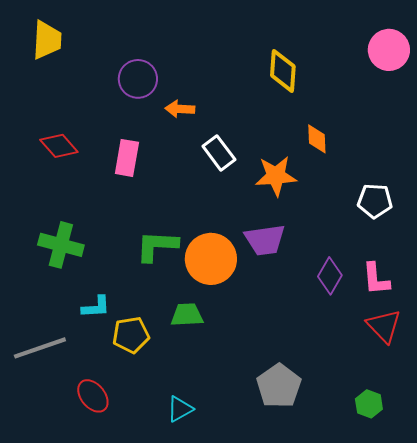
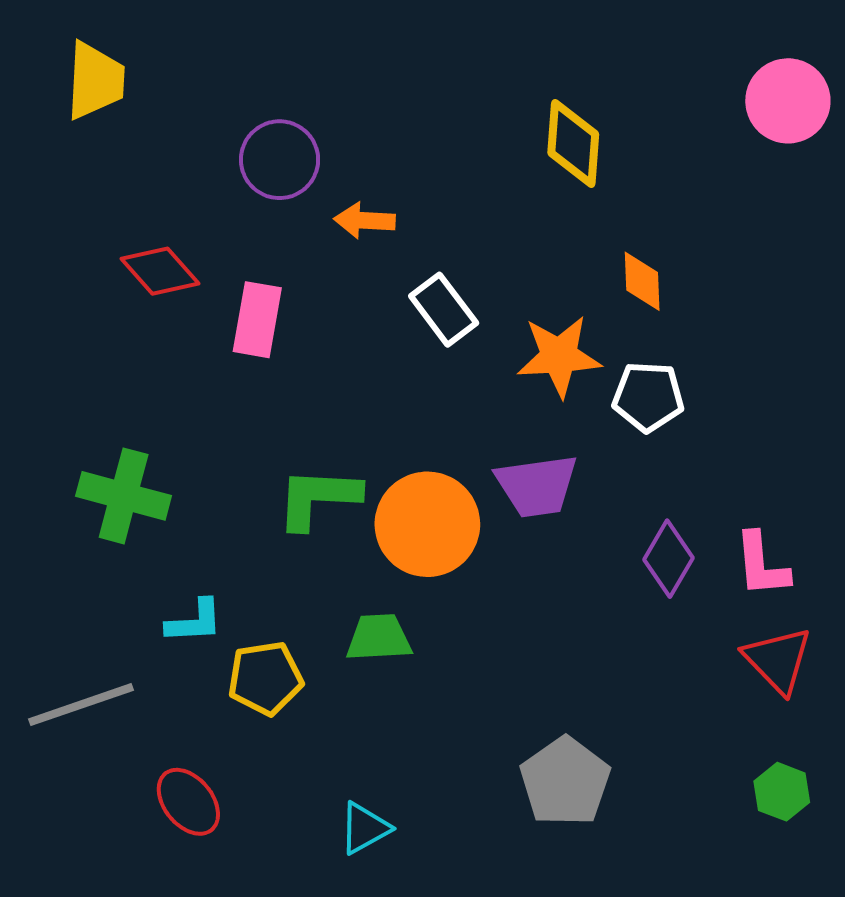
red diamond: (59, 146) -> (160, 271), moved
white pentagon: (375, 201) -> (648, 397), moved
green hexagon: (369, 404) -> (782, 792), moved

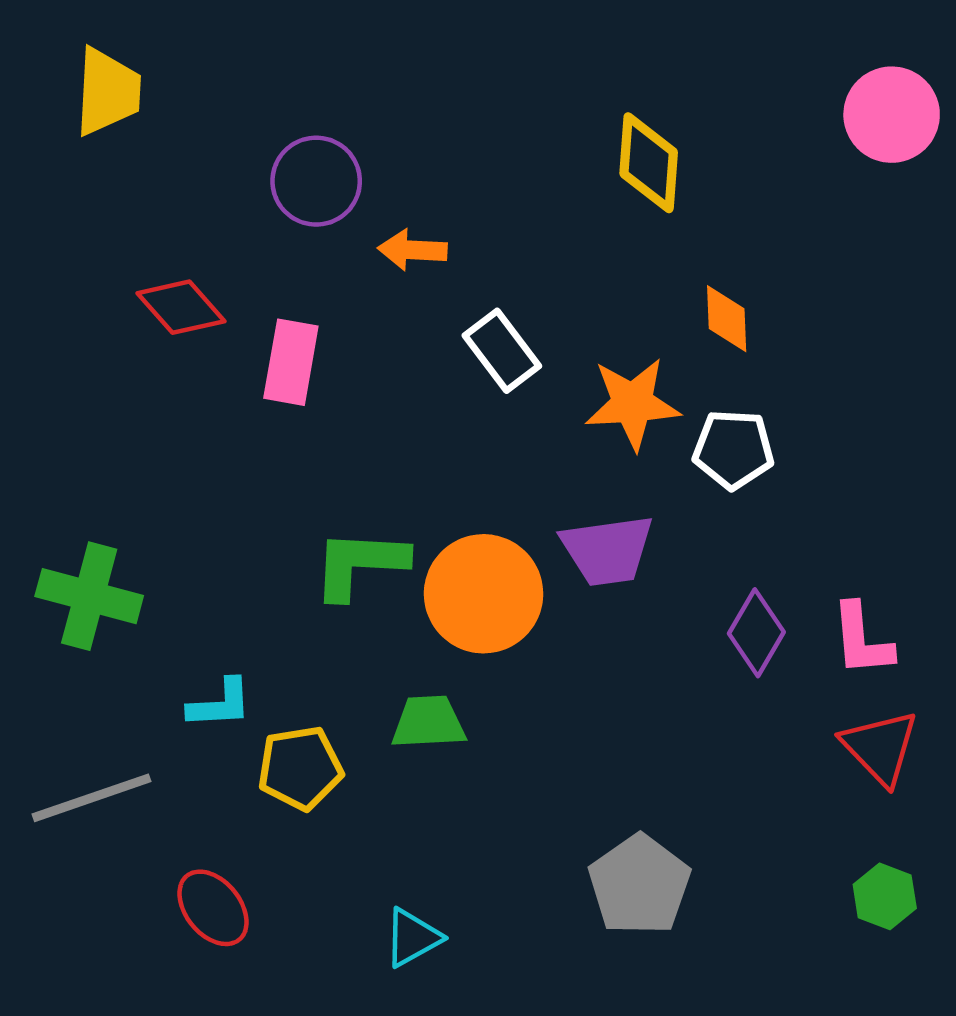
green cross: (124, 496) -> (89, 596), moved

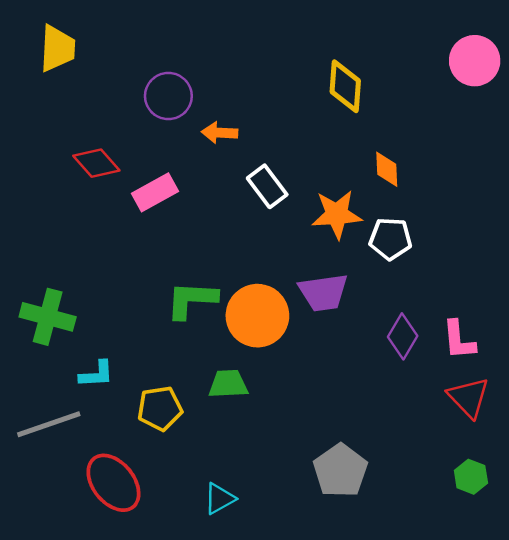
pink rectangle: (291, 362) -> (155, 192), turned 51
cyan L-shape: (220, 704) -> (96, 374), moved
red ellipse: (213, 908) -> (113, 483), size x1.4

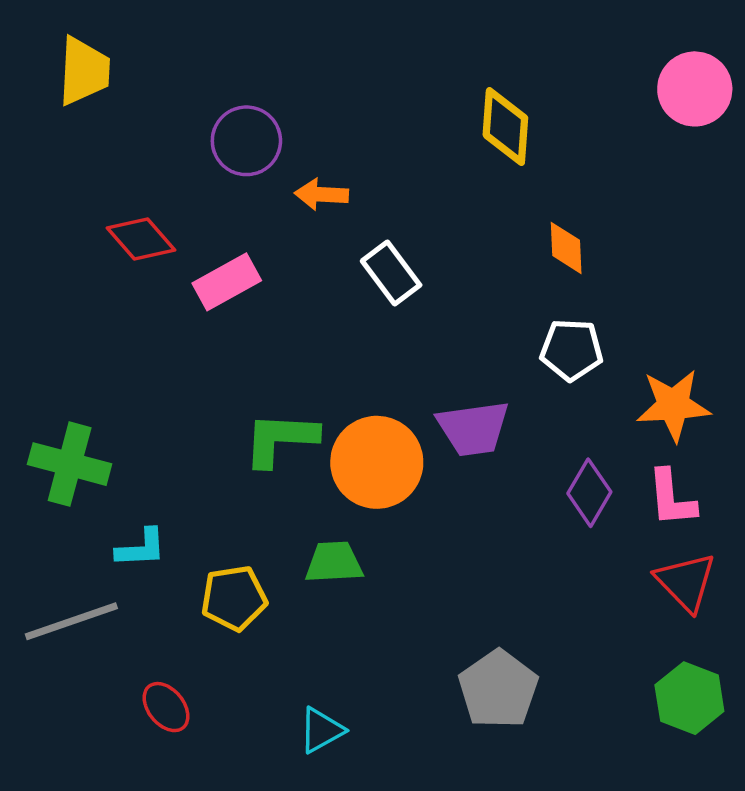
orange star: (337, 214) -> (673, 405), moved
green hexagon: (471, 477) -> (689, 698), size x1.4
red ellipse: (113, 483) -> (166, 707), size x0.6

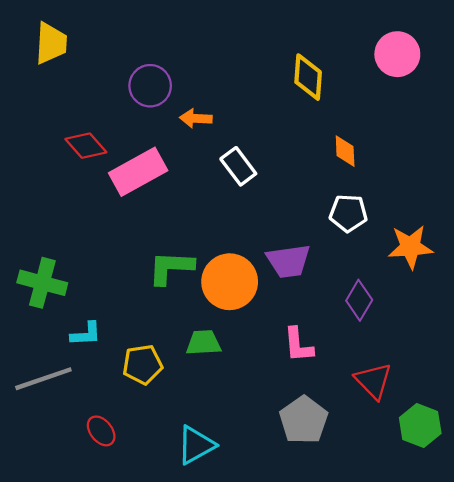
pink circle: (695, 89) -> (397, 54), moved
pink rectangle: (227, 282) -> (138, 172), size x1.4
pink L-shape: (672, 498) -> (298, 345), moved
red triangle: (686, 582) -> (373, 381), moved
cyan triangle: (321, 730) -> (196, 445), size x1.4

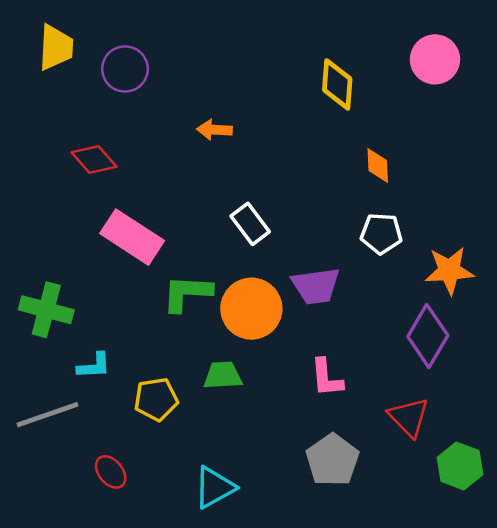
purple circle: (150, 86) -> (125, 69), moved
white rectangle: (238, 166) -> (250, 224), moved
pink rectangle: (138, 172) -> (132, 237), moved, turned 62
purple diamond: (359, 300) -> (428, 336), moved, size x1.4

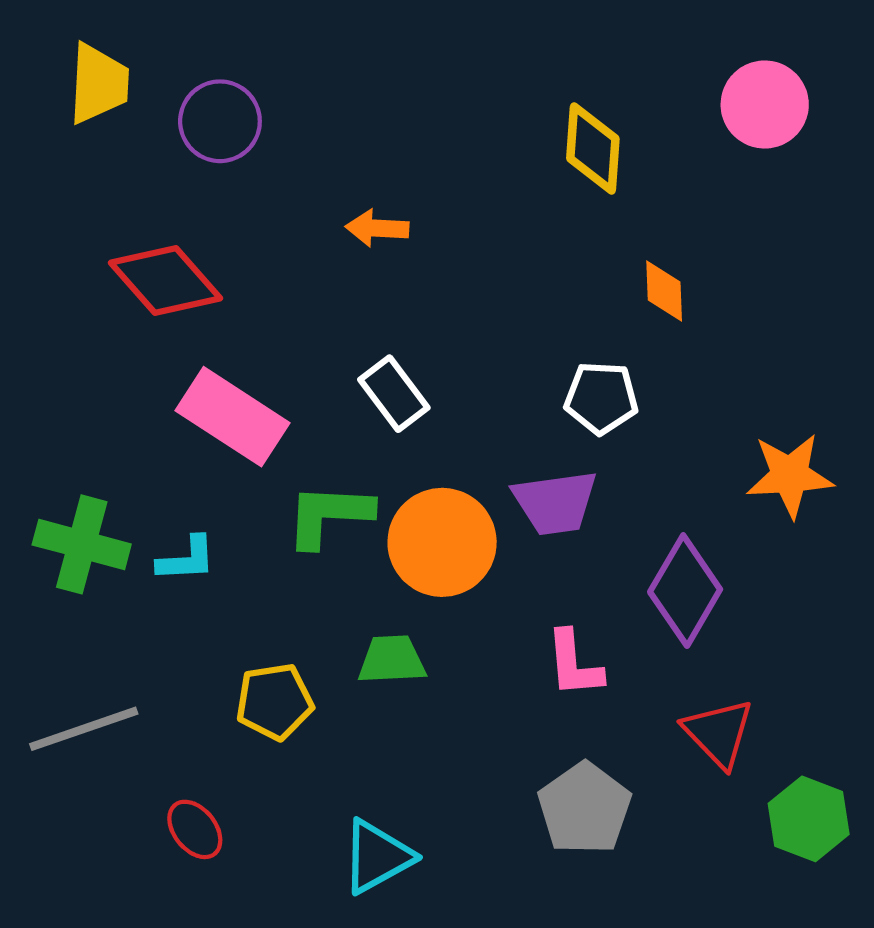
red diamond: (94, 160) -> (166, 280), size x1.4
white rectangle: (250, 224) -> (394, 394), moved
white pentagon: (381, 233) -> (601, 398), moved
purple diamond: (428, 336) -> (685, 591), moved
cyan L-shape: (94, 366) -> (186, 559), moved

